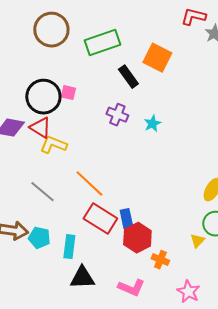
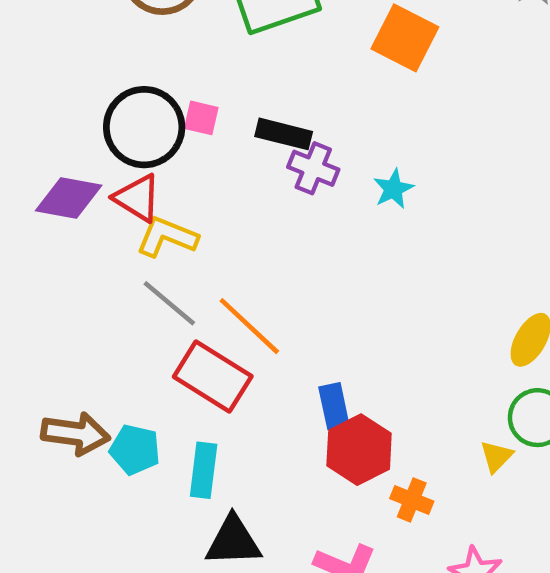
black rectangle: (128, 77) -> (284, 134), moved, turned -40
gray line: (42, 192) -> (169, 303), moved
red rectangle: (100, 219) -> (213, 376), moved

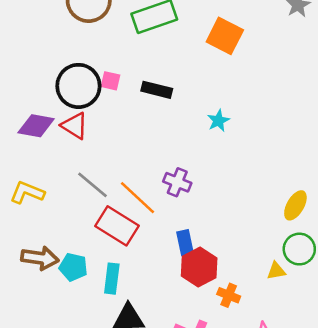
purple cross: (313, 168) -> (177, 182), moved
yellow L-shape: (167, 237) -> (27, 193), moved
yellow triangle: (496, 456) -> (276, 271), turned 36

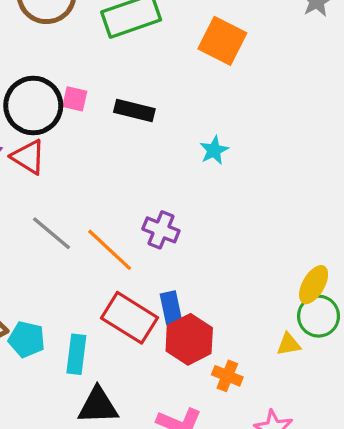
yellow ellipse: (295, 205) -> (314, 285), moved
red rectangle: (117, 226) -> (129, 318), moved

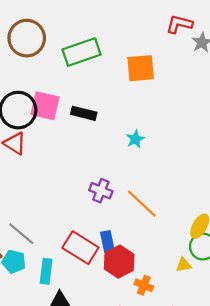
orange square: (222, 41) -> (141, 68), turned -32
pink square: (75, 99) -> (45, 106), size x1.8
gray line: (52, 233) -> (21, 234), moved
orange line: (110, 250) -> (142, 204), moved

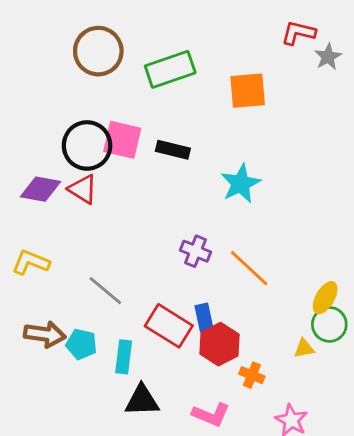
cyan star: (135, 139) -> (241, 184), size x1.6
gray line: (21, 234) -> (105, 291), moved

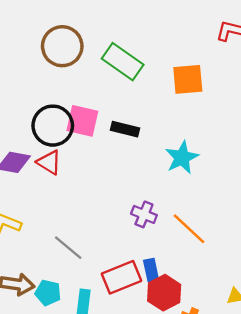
green rectangle: (170, 69) -> (123, 62), turned 54
red rectangle: (169, 326) -> (121, 277), turned -54

